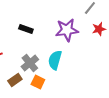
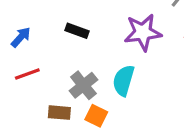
brown rectangle: (15, 80) -> (59, 113), turned 40

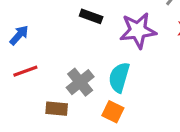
black rectangle: (77, 31) -> (91, 16), moved
orange square: (96, 116) -> (113, 112), moved

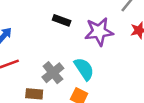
cyan semicircle: (119, 77) -> (84, 69), turned 130

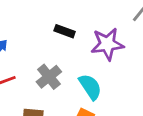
gray cross: (53, 73) -> (49, 77), moved

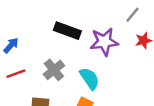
black rectangle: (65, 31) -> (67, 31), size x1.5

